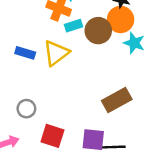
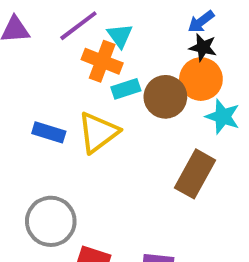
brown rectangle: (117, 100) -> (195, 174), moved, turned -32
gray circle: (26, 109) -> (51, 221), size x1.6

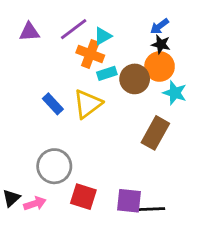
cyan triangle: (120, 36) -> (103, 36), turned 36
blue rectangle: (49, 132) -> (53, 104), turned 30

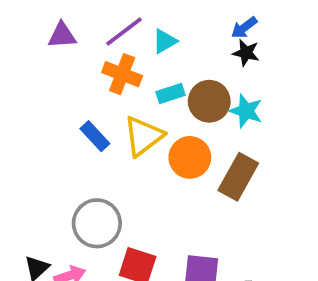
orange cross: (90, 54) -> (122, 74), moved
orange circle: (160, 66) -> (190, 157), moved
cyan star: (175, 93) -> (246, 111), moved

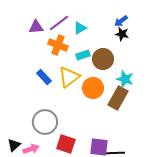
purple triangle: (62, 35) -> (36, 27), moved
cyan star: (246, 111) -> (125, 79), moved

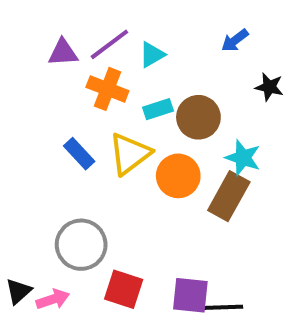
black star: (122, 34) -> (269, 87), moved

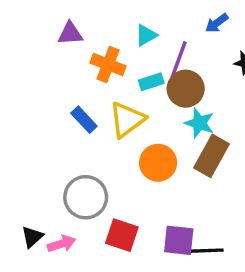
purple line: (109, 44) -> (179, 59), moved, turned -33
cyan star: (243, 158) -> (199, 123), moved
orange circle: (178, 176) -> (158, 163), moved

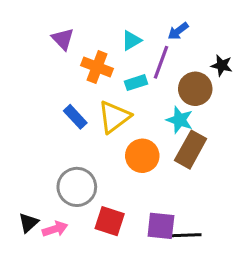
blue arrow: (217, 23) -> (178, 31), moved
purple triangle: (70, 33) -> (63, 39), turned 50
brown circle: (186, 89) -> (195, 89), moved

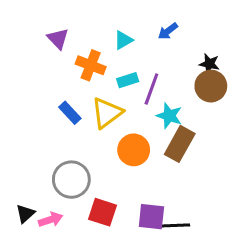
purple line: (161, 62) -> (151, 89), moved
brown circle: (195, 89) -> (211, 86), moved

